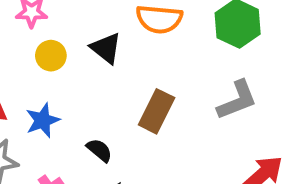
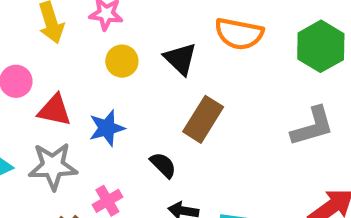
brown rectangle: (157, 111) -> (203, 119), moved

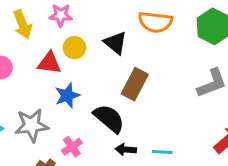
red triangle: (55, 110) -> (49, 63), moved
black semicircle: (163, 165) -> (109, 118), size x1.6

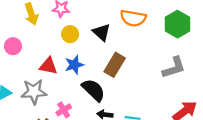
red triangle: (49, 63) -> (48, 66), moved
blue star: (67, 96) -> (74, 65), moved

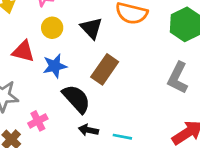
red triangle: (48, 66) -> (23, 51), moved
gray L-shape: (174, 68) -> (178, 78), turned 130

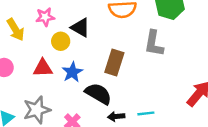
black triangle: (91, 28) -> (80, 28), moved
gray L-shape: (178, 78) -> (154, 43), moved

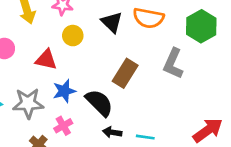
black triangle: (80, 28) -> (112, 22), moved
blue star: (72, 72) -> (64, 91), moved

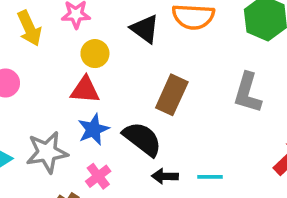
red triangle: (46, 60) -> (85, 90), moved
gray L-shape: (173, 64) -> (248, 93), moved

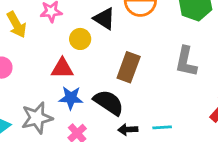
yellow circle: (95, 54) -> (80, 39), moved
blue star: (93, 129) -> (71, 98), turned 30

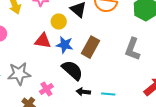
blue star: (71, 98) -> (65, 45), moved

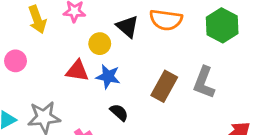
brown rectangle: (90, 47) -> (164, 86), moved
black semicircle: (72, 70) -> (119, 112), size x0.6

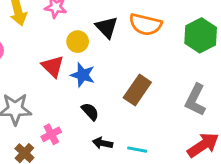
red triangle: (77, 71) -> (53, 66), turned 30
gray L-shape: (204, 82) -> (195, 100), moved

